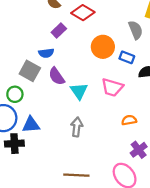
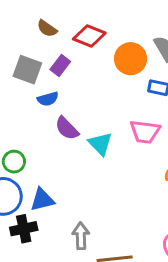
orange circle: (103, 47) -> (131, 59), moved
gray square: (30, 71) -> (27, 70), moved
gray arrow: (77, 127) -> (81, 236), moved

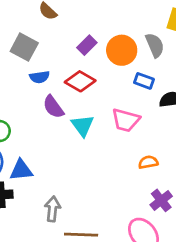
red diamond: (89, 36) -> (80, 81), moved
purple rectangle: (60, 66) -> (87, 45), moved

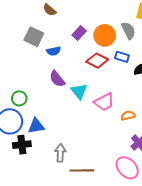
blue semicircle: (39, 77) -> (54, 51), moved
red diamond: (80, 81) -> (97, 61), moved
pink trapezoid: (126, 120) -> (104, 102), moved, turned -40

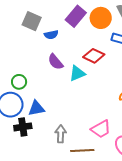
purple rectangle: (79, 33) -> (76, 16), size x1.5
red diamond: (97, 61) -> (94, 56), moved
cyan triangle: (79, 91) -> (77, 73), turned 48
pink trapezoid: (104, 102) -> (101, 129), moved

